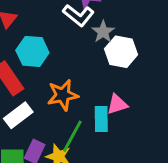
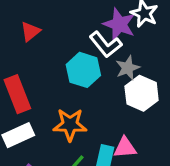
cyan hexagon: (32, 51) -> (83, 70), moved

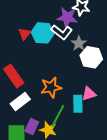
red triangle: (30, 31) -> (25, 34), moved
cyan hexagon: (83, 70) -> (43, 33), moved

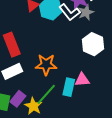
gray star: (79, 43) -> (86, 12), moved

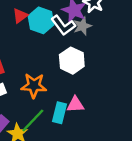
white hexagon: (93, 44) -> (72, 61), moved

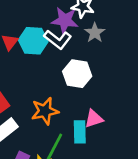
gray star: (82, 26) -> (95, 33), moved

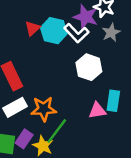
orange star: (45, 111) -> (44, 109), moved
cyan rectangle: (80, 132) -> (113, 101), moved

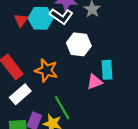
orange star: (44, 109) -> (46, 70), moved, turned 30
green line: (57, 131) -> (62, 108), turned -55

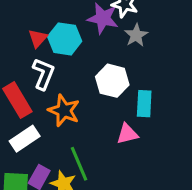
white L-shape: (61, 16) -> (43, 74), moved, turned -110
cyan rectangle: (107, 70) -> (144, 104), moved

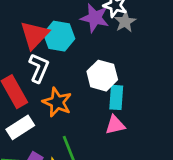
gray star: (136, 35) -> (125, 22), moved
red triangle: (38, 38) -> (34, 35), size x1.6
cyan rectangle: (144, 104) -> (116, 97), moved

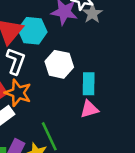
white hexagon: (102, 76) -> (59, 64), moved
orange star: (57, 102) -> (18, 93), moved

